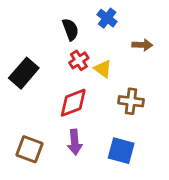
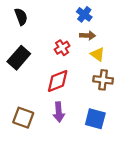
black semicircle: (70, 29) -> (21, 17), moved
brown arrow: (142, 45) -> (88, 35), moved
yellow triangle: (103, 69) -> (98, 54), moved

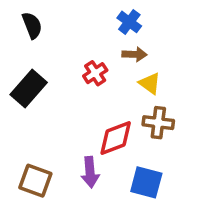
red diamond: (58, 81) -> (116, 138), moved

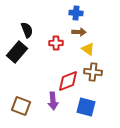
blue cross: (129, 22) -> (76, 13), turned -32
black semicircle: (32, 25) -> (27, 30), moved
red cross: (95, 73) -> (56, 43), turned 32

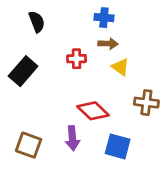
black semicircle: (27, 30) -> (37, 22), moved
brown cross: (93, 72) -> (146, 103), moved
red diamond: (68, 81) -> (93, 111), turned 65

